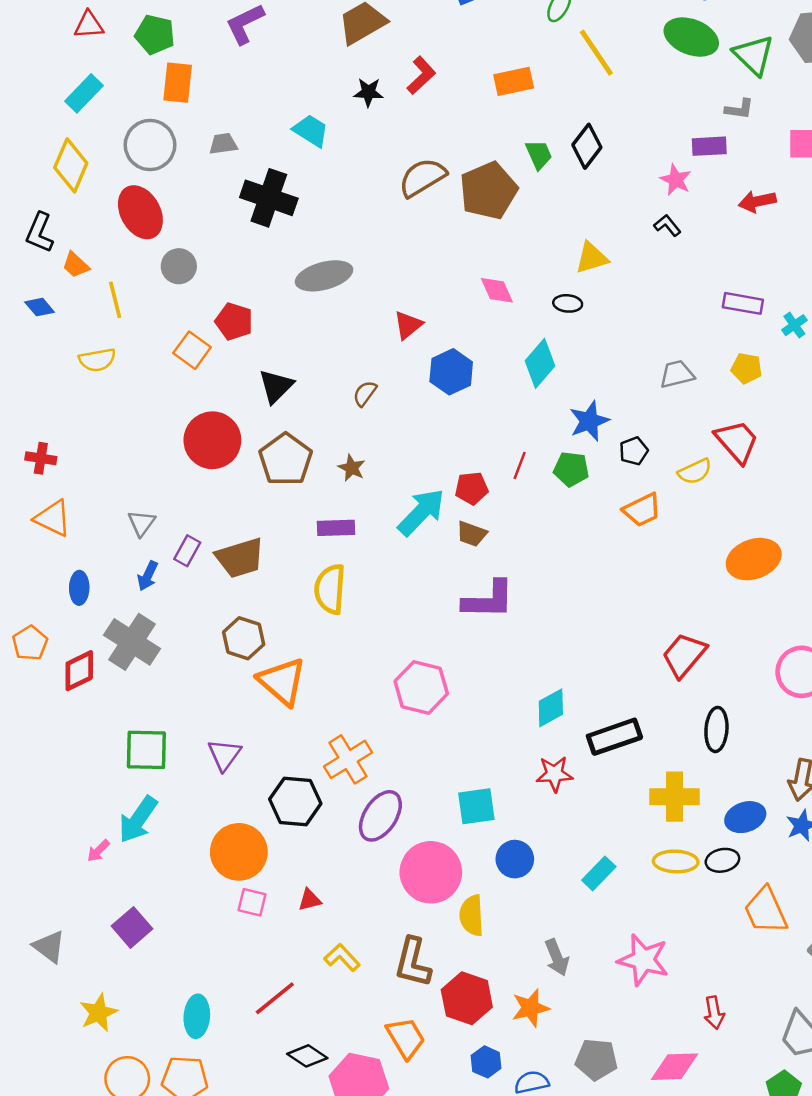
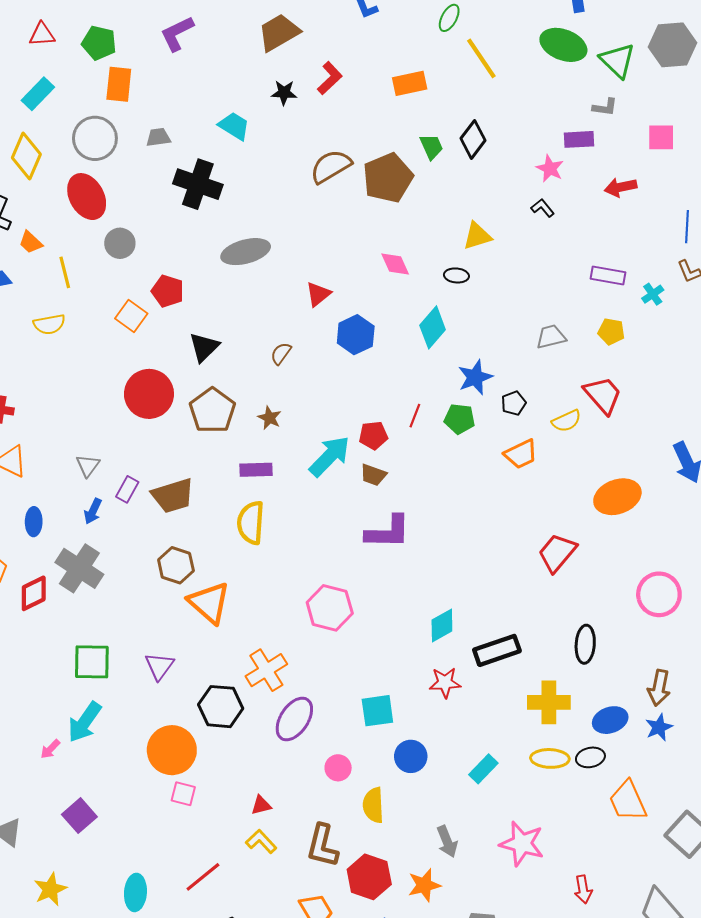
red trapezoid: (684, 655) -> (557, 553), moved
pink circle: (431, 872) -> (338, 768), size x0.5
red triangle: (310, 900) -> (261, 805), moved

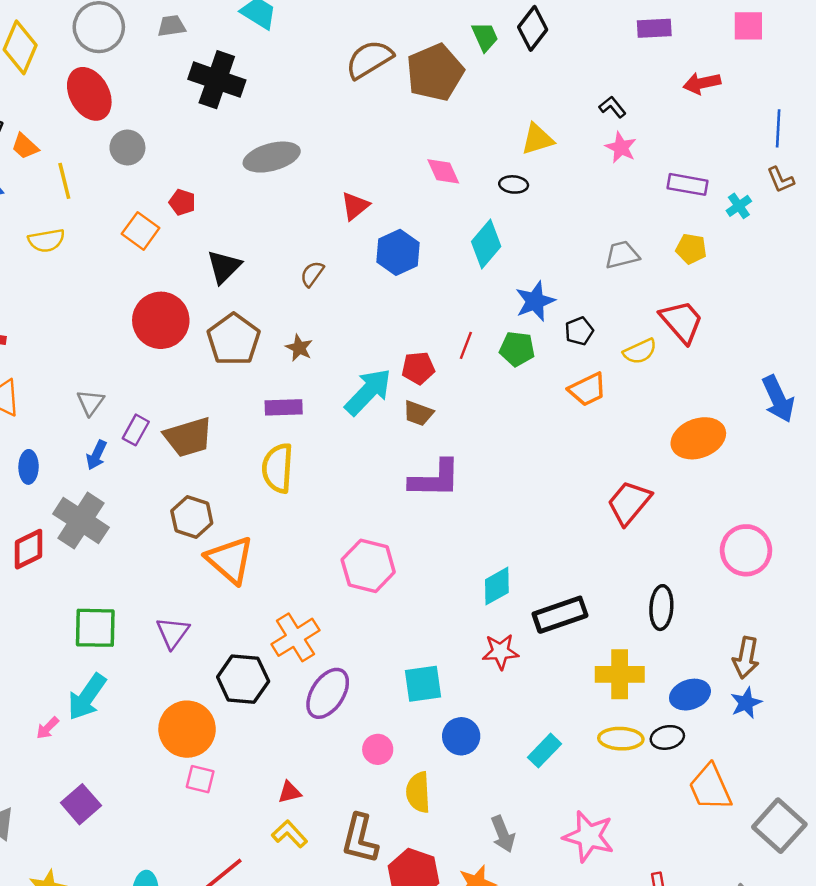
pink star: (550, 168) -> (621, 148), moved
red pentagon: (168, 291) -> (182, 202), size x0.7

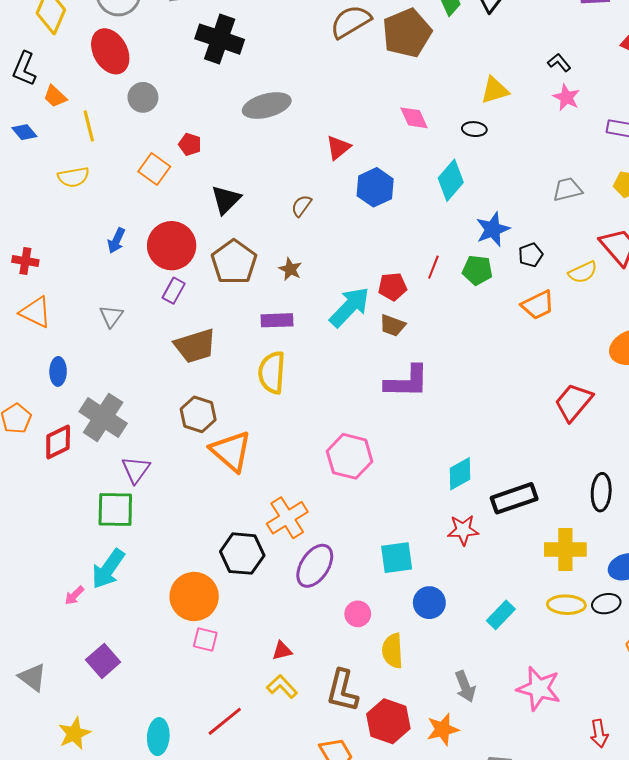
purple rectangle: (136, 430) -> (174, 291), moved
blue arrow: (96, 455) -> (116, 241), moved
purple triangle: (173, 633) -> (136, 470), moved

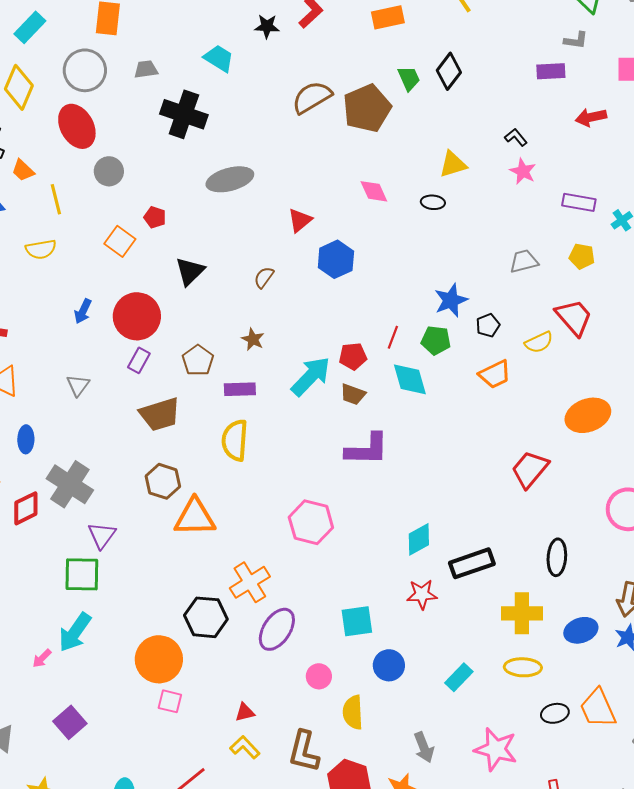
cyan diamond: (451, 180) -> (410, 379), moved, turned -57
brown pentagon: (234, 262) -> (198, 360), moved, size x0.7
orange triangle: (231, 451) -> (195, 517), turned -42
black ellipse: (606, 604) -> (555, 713), moved

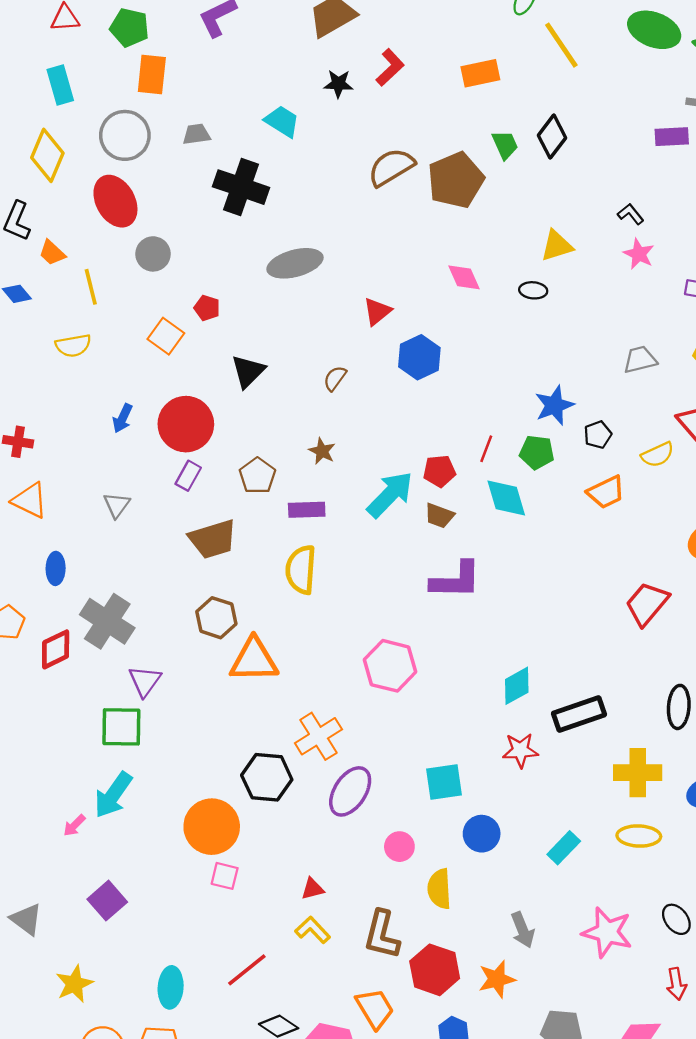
cyan rectangle: (30, 27) -> (60, 85), turned -60
black ellipse: (555, 713) -> (676, 919), moved, turned 64

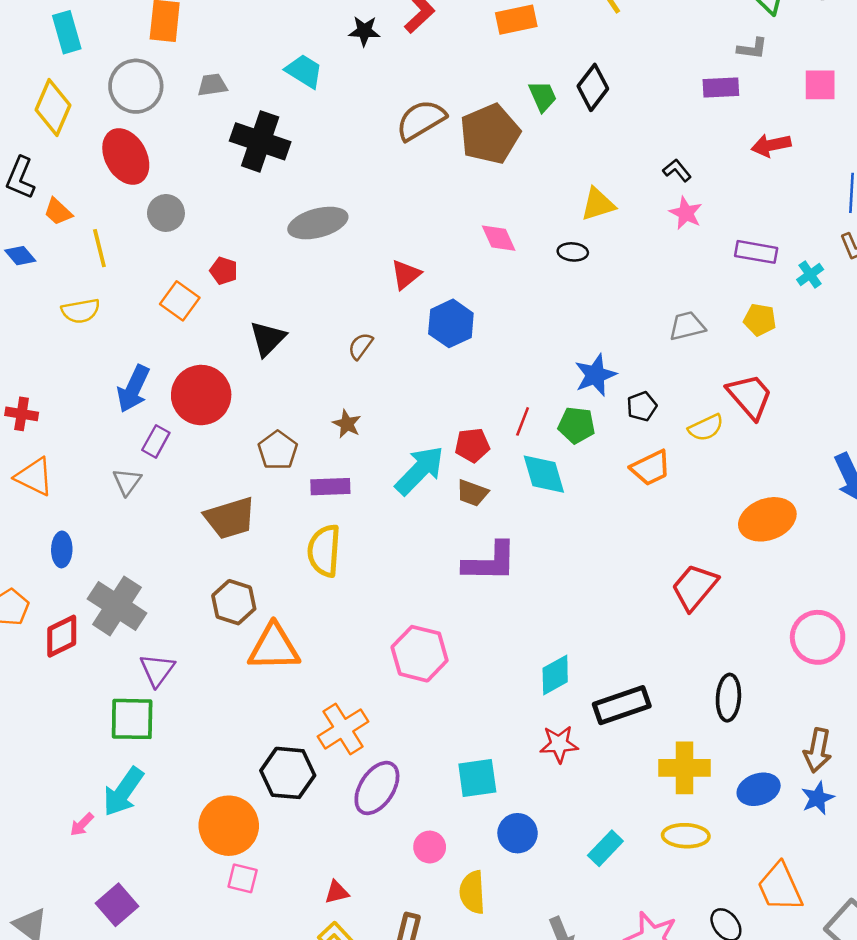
blue arrow: (122, 418) -> (133, 389), size x1.5
purple rectangle: (188, 476) -> (156, 441), moved

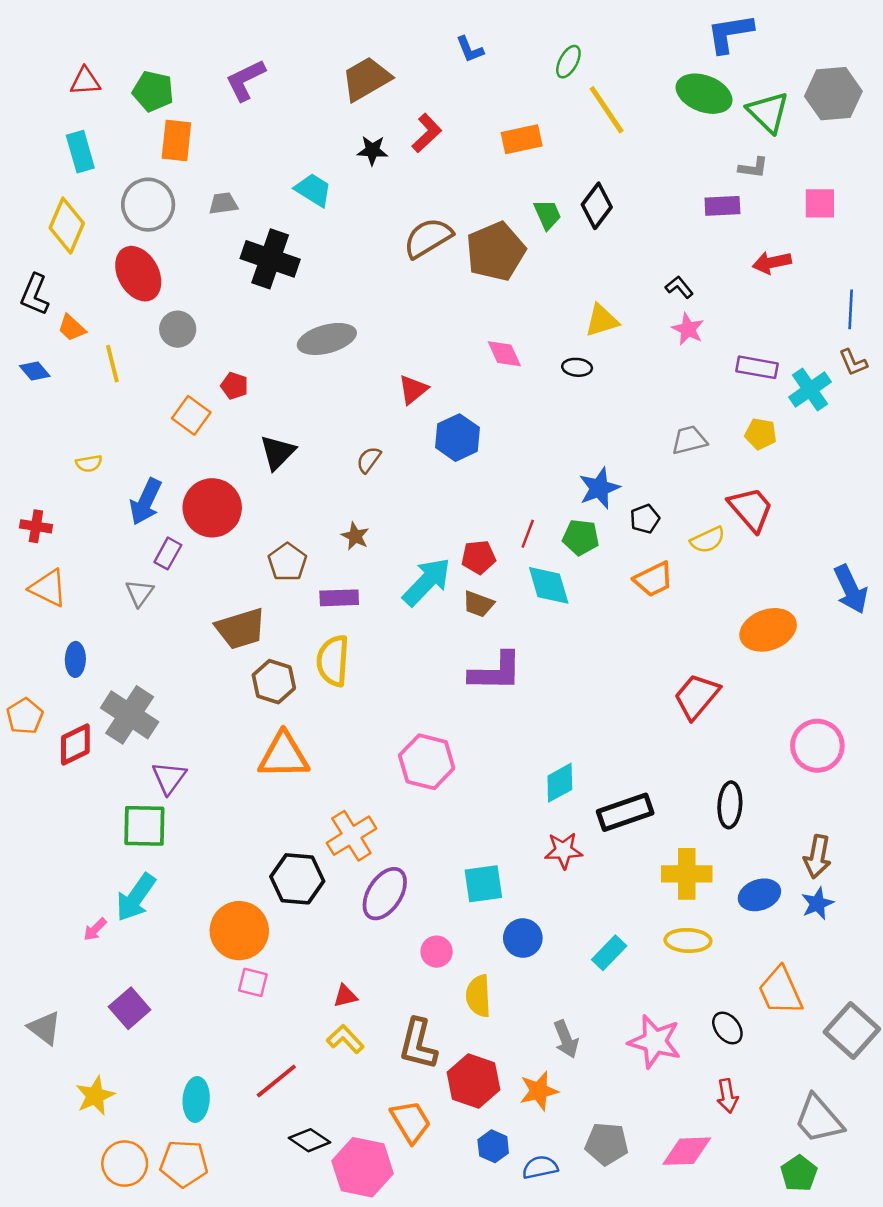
cyan cross: (810, 275) -> (810, 389), size x1.6
yellow semicircle: (81, 311) -> (89, 463), moved, size x0.7
brown hexagon: (234, 602) -> (274, 682), moved

